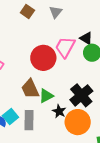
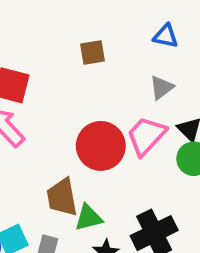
brown square: (27, 12) -> (92, 52), turned 32
gray triangle: (56, 12) -> (162, 88), moved

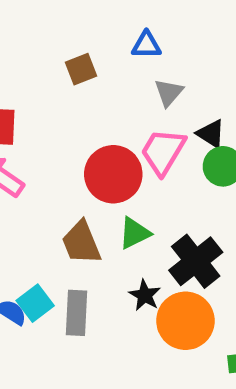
blue triangle: (166, 36) -> (146, 45), moved
green triangle: (88, 218) -> (135, 233), moved

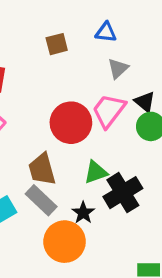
green triangle: (135, 233) -> (96, 172), moved
gray rectangle: (77, 313) -> (41, 200), moved, turned -56
orange circle: (185, 321) -> (65, 242), moved

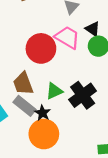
pink trapezoid: (109, 111) -> (67, 37), turned 88
green triangle: (96, 172) -> (54, 91), moved
black star: (83, 213) -> (43, 113), moved

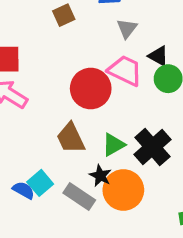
gray rectangle: (25, 106) -> (79, 196), moved
orange circle: (44, 134) -> (123, 190), moved

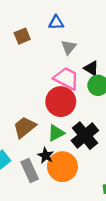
red circle: (91, 89) -> (61, 102), moved
brown trapezoid: (71, 138) -> (25, 127), turned 75
gray rectangle: (79, 196) -> (30, 171), turned 30

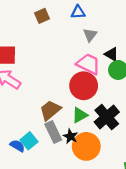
brown square: (22, 36) -> (42, 16), moved
gray rectangle: (30, 171) -> (53, 132), moved

